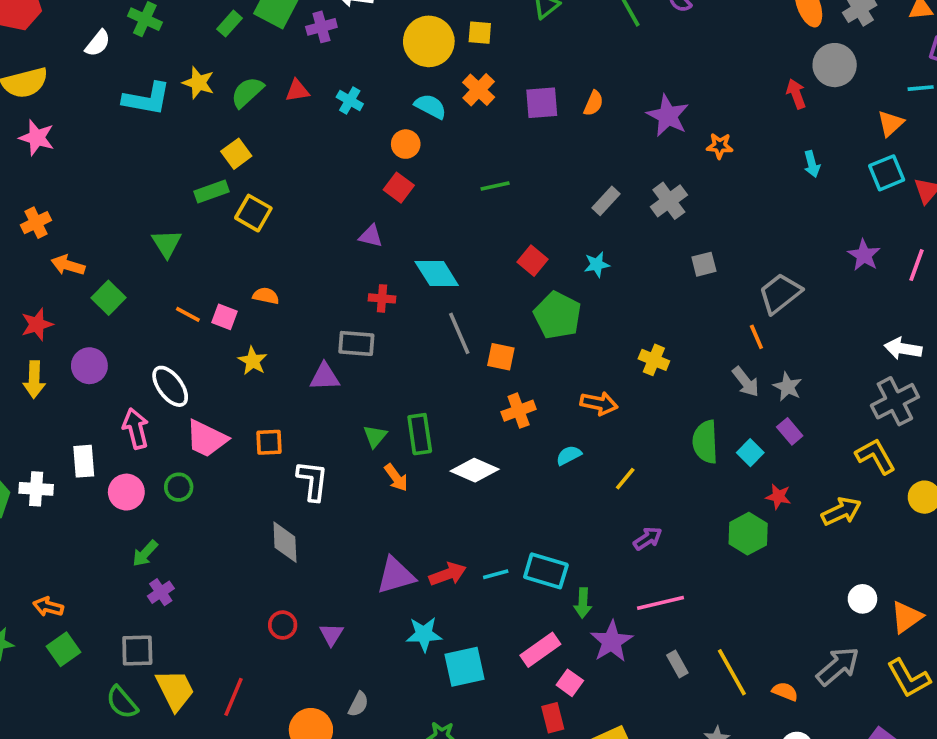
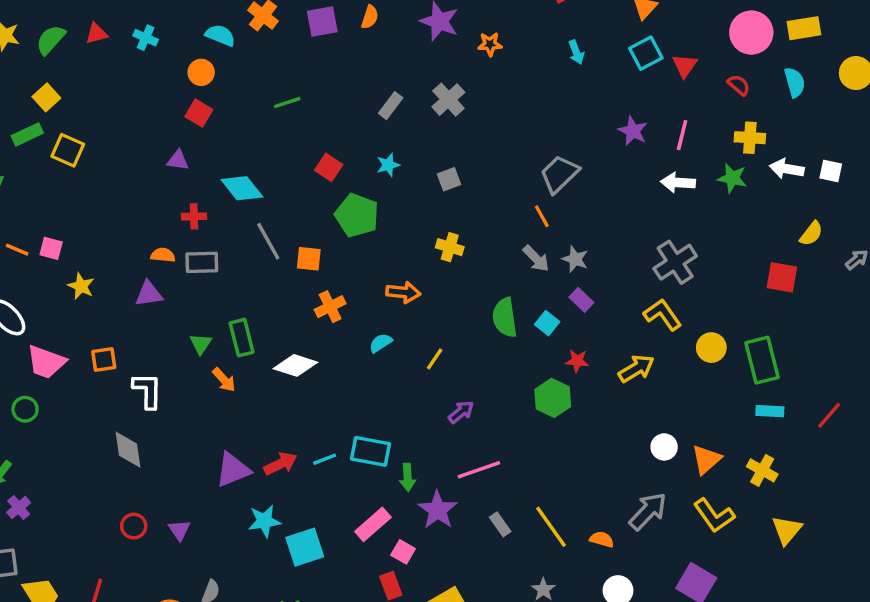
gray square: (704, 264) -> (449, 179), moved
orange semicircle: (266, 296) -> (163, 255), moved
gray rectangle: (356, 343) -> (202, 262), moved
white arrow: (903, 349) -> (678, 183), moved

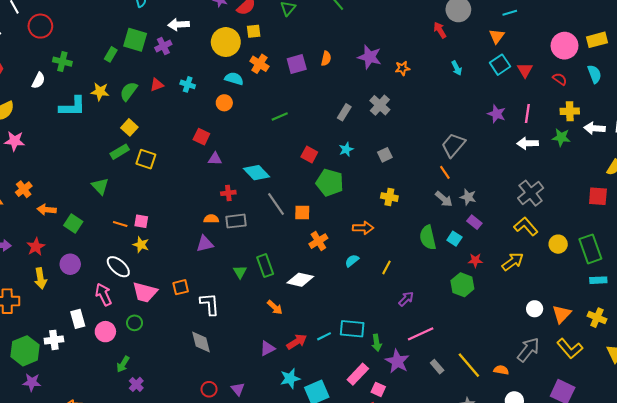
red square: (199, 113) -> (201, 137), moved
yellow star: (81, 286) -> (141, 245), moved
orange arrow: (224, 380) -> (275, 307), moved
purple triangle: (233, 470) -> (267, 348), size x0.7

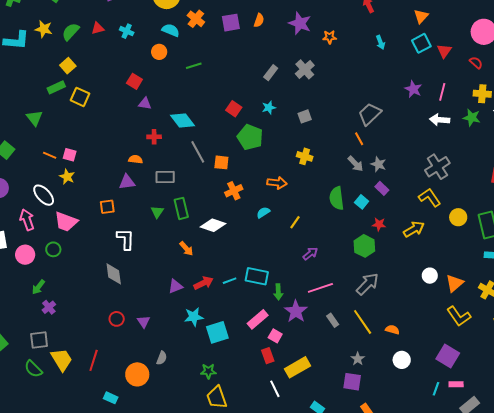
green line: (280, 116) -> (194, 66), moved
gray rectangle: (236, 221) -> (165, 177), moved
orange square: (181, 287) -> (107, 207), moved
gray arrow: (528, 350) -> (368, 284), moved

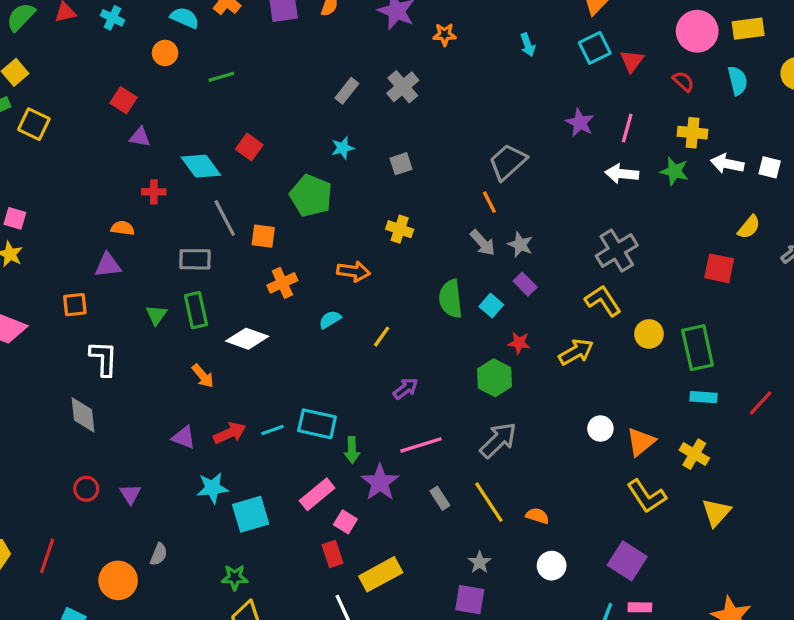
red square: (234, 109) -> (249, 147), moved
gray rectangle: (165, 177) -> (195, 259), moved
purple triangle: (175, 286) -> (184, 437), turned 42

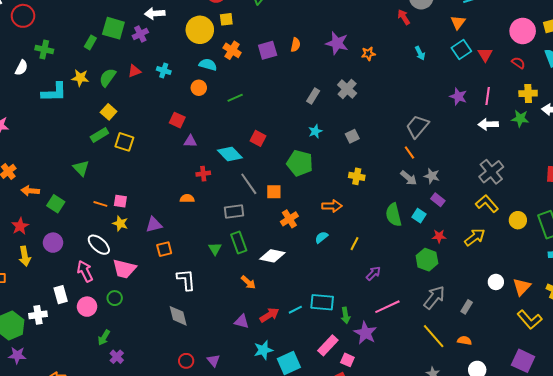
purple triangle: (108, 265) -> (154, 225), moved
gray rectangle: (440, 498) -> (467, 307), moved, turned 72

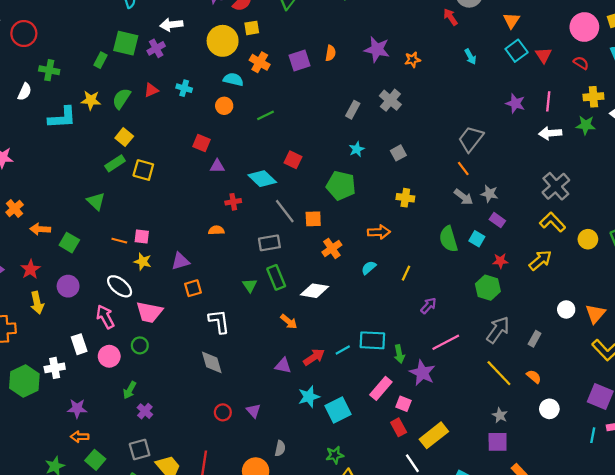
orange semicircle: (464, 341) -> (534, 377), turned 32
purple star: (17, 355) -> (77, 408), moved

